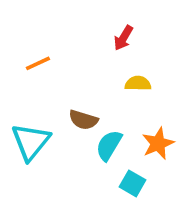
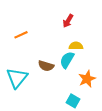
cyan semicircle: (109, 145) -> (67, 60), moved

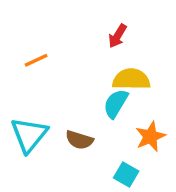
yellow semicircle: (76, 46) -> (131, 79), size x1.5
brown semicircle: (46, 66) -> (79, 140), moved

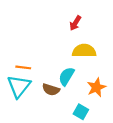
orange line: (36, 60) -> (23, 67), moved, turned 32
cyan semicircle: (116, 104) -> (66, 76), moved

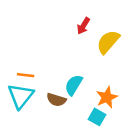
yellow semicircle: (84, 51) -> (108, 42), moved, turned -50
cyan square: (81, 112) -> (97, 117), moved

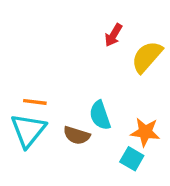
cyan semicircle: (74, 85) -> (100, 115), turned -50
orange star: (107, 97) -> (145, 132), turned 30

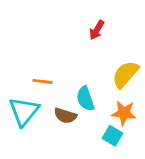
yellow semicircle: (147, 57) -> (125, 74), moved
orange line: (35, 102) -> (43, 81), moved

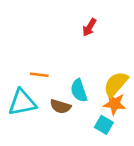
yellow semicircle: (125, 74) -> (116, 84), moved
cyan triangle: (24, 111) -> (22, 102), turned 40

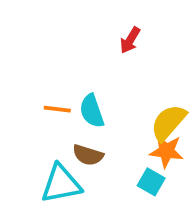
cyan semicircle: (79, 91) -> (92, 111), moved
cyan triangle: (22, 102) -> (61, 184), moved

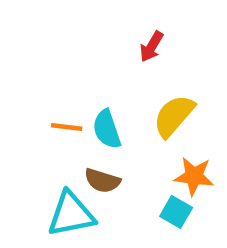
yellow semicircle: (168, 122) -> (174, 116), moved

